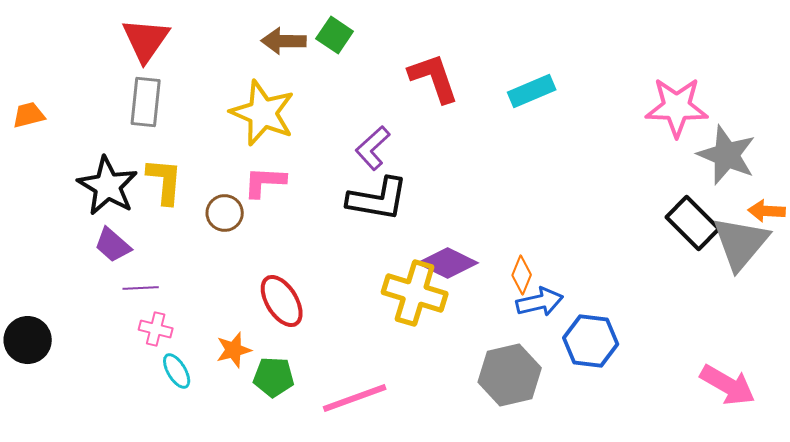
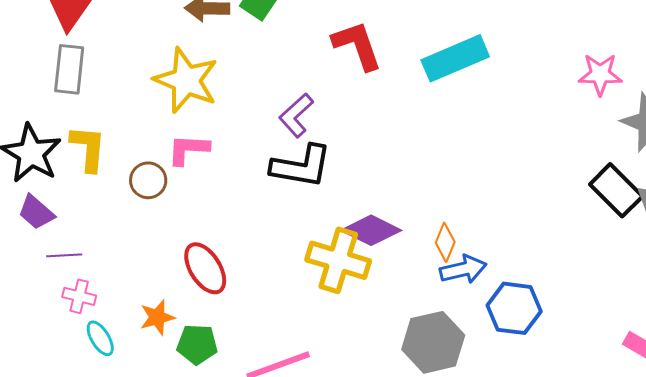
cyan rectangle: (532, 91) -> (455, 58), size x1.4
pink star: (677, 107) -> (600, 74), size x0.7

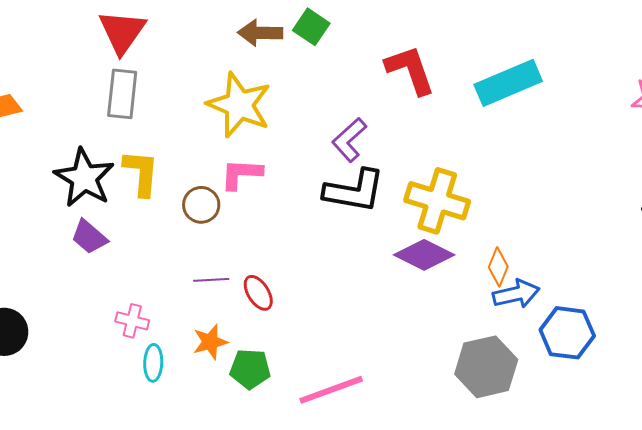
purple line: (64, 255) -> (211, 280), moved
yellow cross: (338, 260) -> (437, 201), moved
red ellipse: (205, 268) -> (258, 293), size x0.7
cyan ellipse: (100, 338) -> (153, 363), turned 33

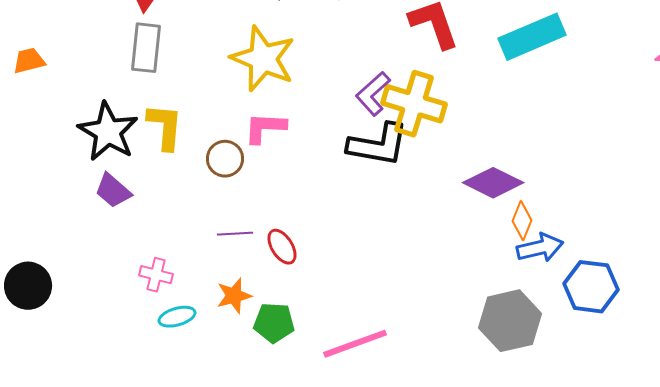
yellow cross: (437, 201) -> (414, 104), moved
purple diamond: (424, 255) -> (493, 183), moved
cyan ellipse: (153, 363) -> (177, 317), turned 72

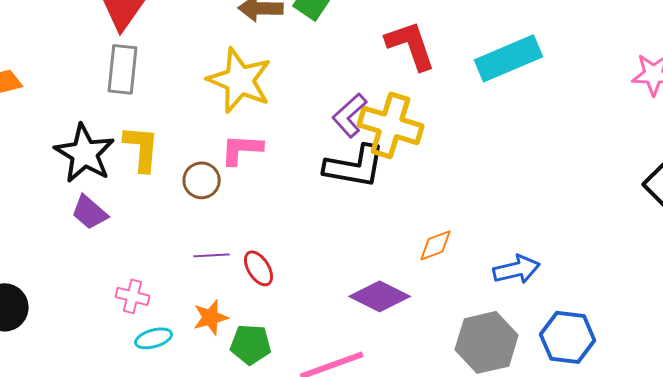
purple diamond: (493, 183) -> (380, 296), moved
orange diamond: (522, 221) -> (436, 245), moved, turned 48
blue hexagon: (591, 287) -> (568, 337), moved

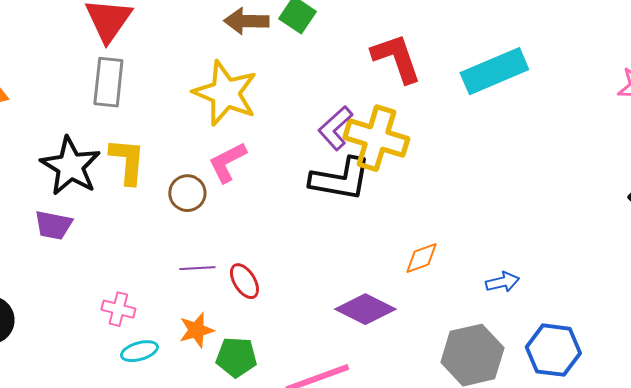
pink L-shape: (242, 149) -> (227, 162), turned -30
purple trapezoid: (90, 212) -> (53, 225), moved, turned -30
blue arrow: (517, 269) -> (502, 282), size x0.7

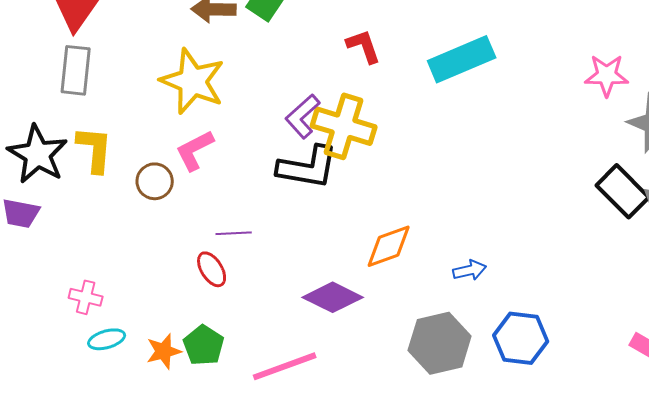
red L-shape: (396, 58) -> (364, 46), size x0.7
orange diamond: (421, 258) -> (389, 246), size x1.4
purple line: (197, 268) -> (234, 233), moved
orange star: (196, 330) -> (164, 351), moved
green pentagon: (236, 357) -> (204, 345), turned 30

